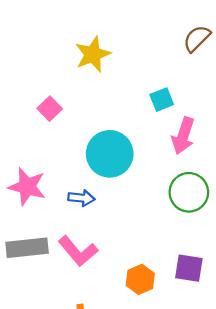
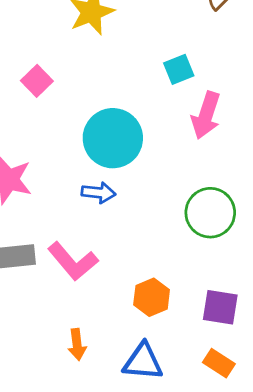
green circle: (189, 192) -> (210, 213), moved
blue arrow: (81, 198) -> (99, 193), moved
purple square: (189, 268) -> (220, 307), moved

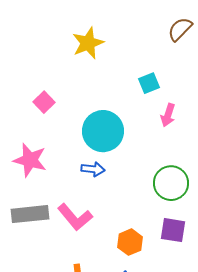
pink square: (37, 81) -> (44, 102), moved
pink arrow: (206, 115) -> (168, 115), size x0.7
purple square: (220, 307) -> (173, 230), moved

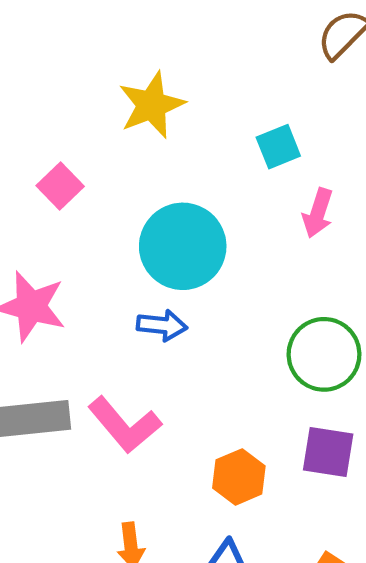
yellow star: (88, 43) -> (152, 105), moved

